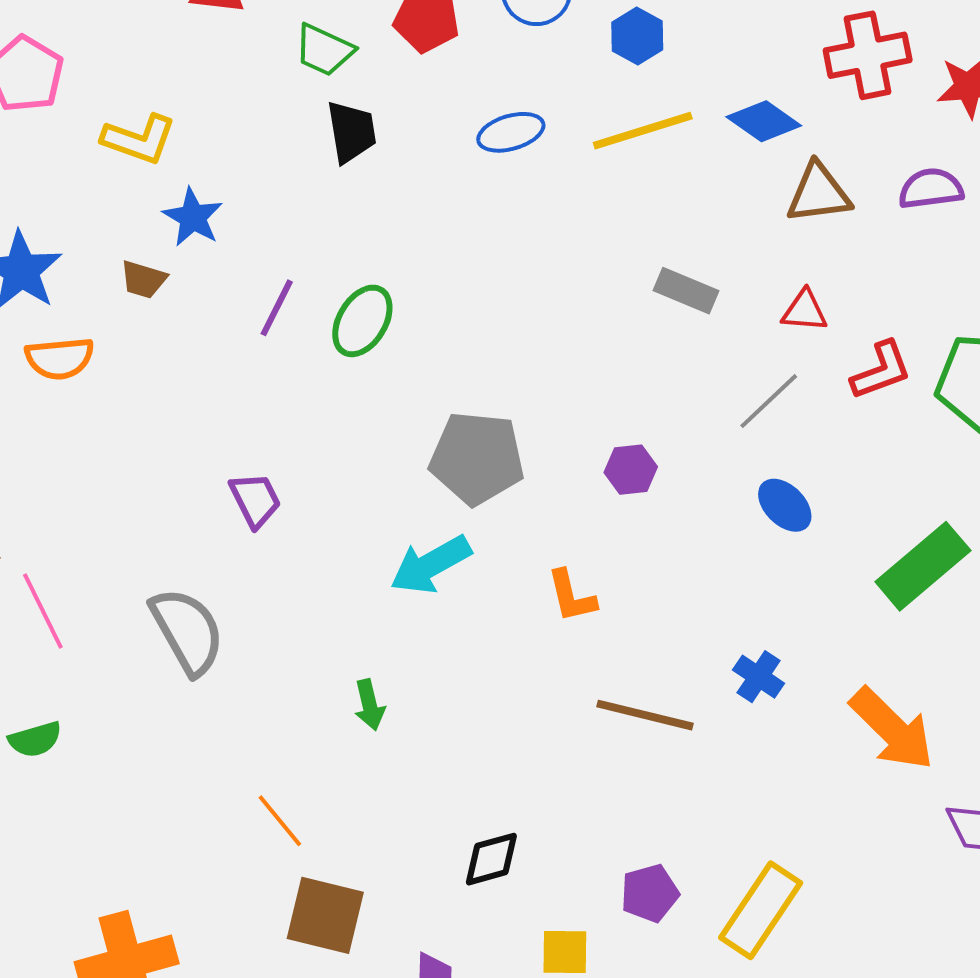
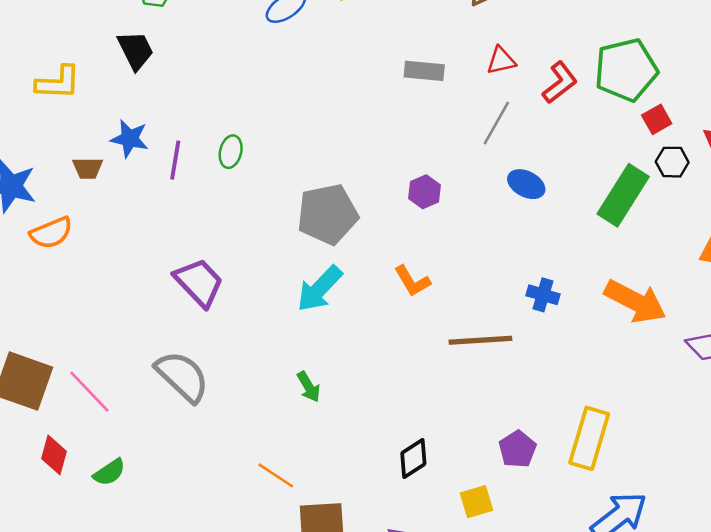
black trapezoid: (351, 132) -> (136, 50), moved
blue star: (193, 217) -> (130, 139), moved
green ellipse: (362, 321) -> (231, 152), size x0.7
purple trapezoid: (255, 500) -> (199, 282), size x1.4

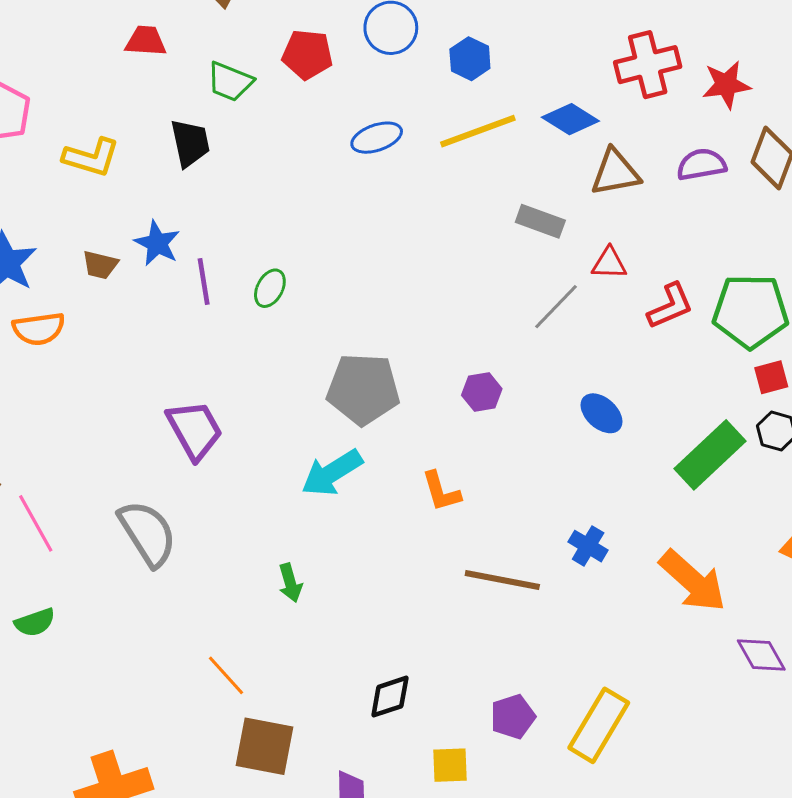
gray rectangle: (424, 71) -> (540, 221), moved
gray line: (496, 123) -> (556, 307), moved
purple line: (175, 160) -> (204, 281), turned -33

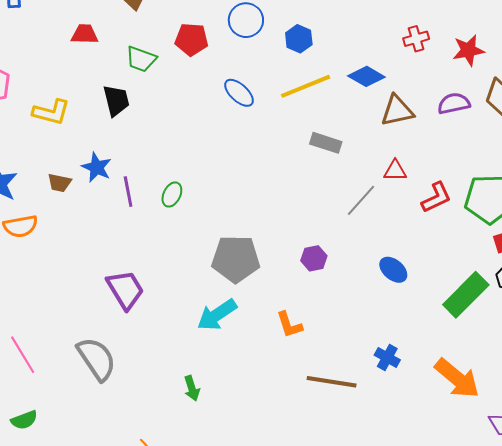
red cross: (648, 65) -> (416, 39), size x0.6
blue ellipse: (377, 138) -> (239, 93), turned 64
gray rectangle: (540, 221) -> (326, 143), moved

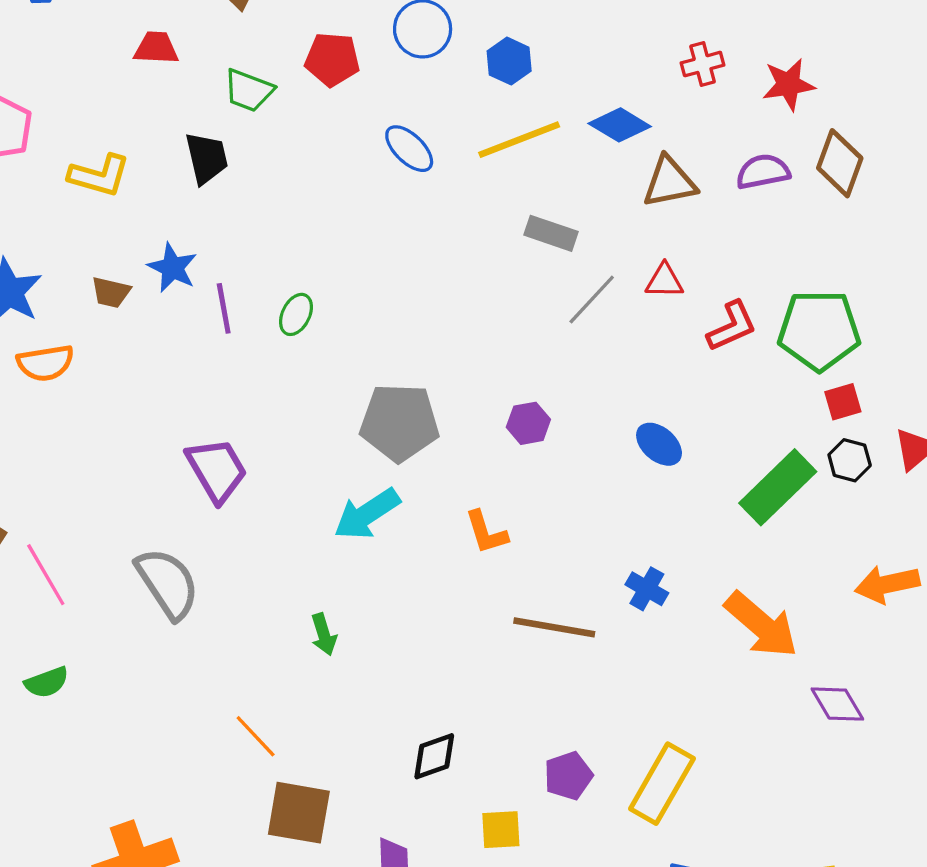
gray line: (361, 200) -> (592, 300), moved

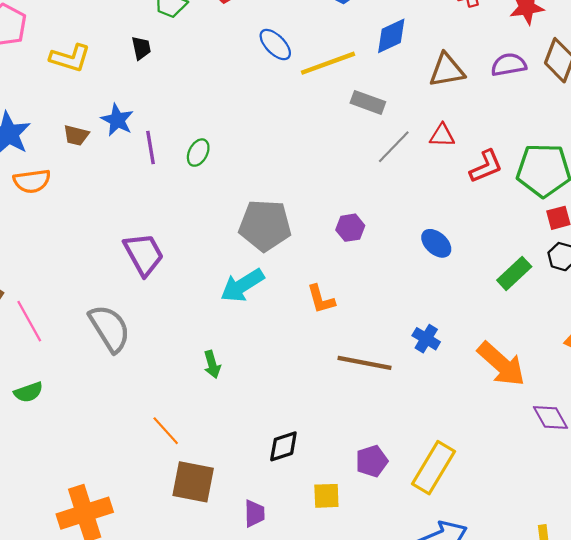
blue diamond: (620, 125) -> (391, 36), moved, turned -57
yellow line: (519, 140) -> (328, 63), moved
black trapezoid: (207, 158) -> (141, 48), size x0.7
green rectangle: (778, 487) -> (514, 273), size x0.7

